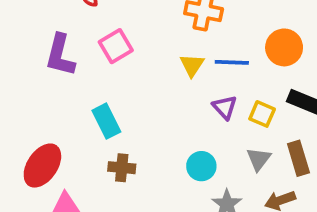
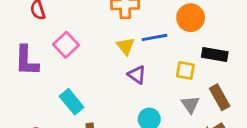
purple triangle: (225, 107) -> (137, 75), moved

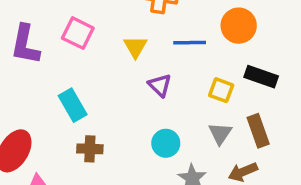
pink square: (66, 45) -> (78, 33), turned -30
yellow triangle: (125, 46) -> (135, 47), moved

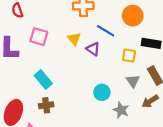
blue line: (190, 43) -> (106, 31), turned 42
purple triangle: (160, 85) -> (93, 49), moved
brown cross: (90, 149) -> (46, 105), moved

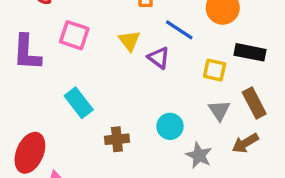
brown cross: (46, 105) -> (117, 139), moved

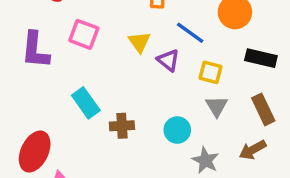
yellow square: (215, 70) -> (210, 72), moved
gray triangle: (219, 110) -> (217, 106), moved
brown cross: (117, 139) -> (122, 126), moved

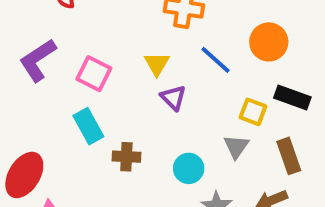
pink square: (84, 34) -> (94, 74), moved
purple L-shape: (35, 50) -> (38, 60), turned 45
purple triangle: (168, 60) -> (173, 98), moved
yellow square: (210, 72) -> (253, 112), moved

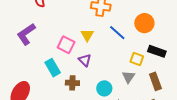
pink square: (94, 74) -> (66, 45), moved
purple triangle: (173, 98) -> (85, 60), moved

